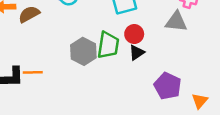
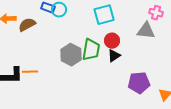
purple pentagon: (168, 86) -> (139, 83), turned -30

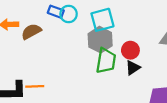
cyan square: (104, 15) -> (102, 20), moved
gray hexagon: (71, 55) -> (100, 40), moved

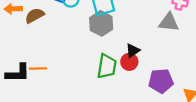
red circle: (130, 50) -> (129, 62), moved
green trapezoid: (106, 61) -> (107, 66), moved

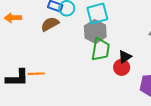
brown semicircle: (35, 16) -> (50, 24), moved
green trapezoid: (107, 66) -> (101, 49), moved

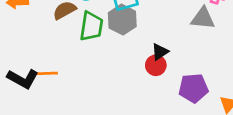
green trapezoid: (101, 49) -> (91, 26), moved
black L-shape: (17, 78) -> (23, 79), turned 30

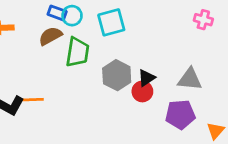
gray triangle: (203, 18) -> (190, 79), moved
gray hexagon: (122, 20) -> (117, 75), moved

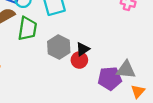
gray triangle: (190, 79) -> (126, 70), moved

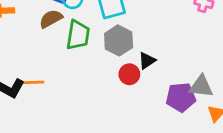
gray hexagon: (59, 47) -> (119, 40), moved
red circle: (79, 60) -> (129, 74), moved

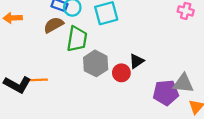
gray hexagon: (119, 40) -> (96, 63), moved

